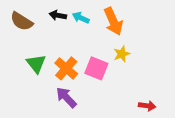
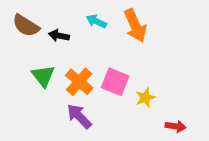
black arrow: (58, 15) -> (59, 36), moved
yellow star: (122, 54) -> (145, 98), moved

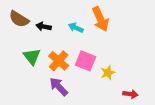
cyan arrow: (96, 21) -> (76, 28), moved

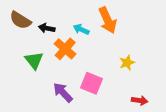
orange cross: (59, 61) -> (65, 49), moved
pink square: (85, 61) -> (91, 83), moved
yellow star: (108, 73) -> (127, 63), moved

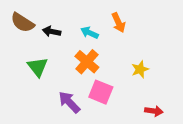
orange arrow: (108, 20) -> (119, 23), size x0.7
orange cross: (65, 49) -> (87, 62), moved

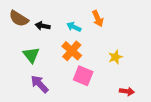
purple arrow: (69, 102) -> (40, 84), moved

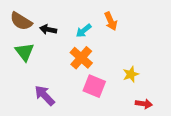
cyan arrow: (74, 27) -> (84, 31), turned -64
green triangle: (31, 55) -> (25, 52), moved
yellow star: (115, 57) -> (131, 74), moved

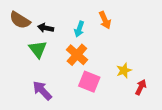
cyan arrow: (84, 31) -> (79, 29), turned -32
green triangle: (25, 52) -> (38, 49), moved
red arrow: (144, 104) -> (141, 87), moved, turned -72

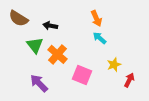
black arrow: (46, 28) -> (50, 26), moved
cyan arrow: (79, 29) -> (100, 38), moved, turned 112
orange cross: (77, 55) -> (57, 54), moved

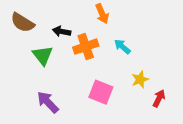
orange arrow: (96, 18) -> (102, 14), moved
orange cross: (57, 54) -> (86, 47), moved, turned 30

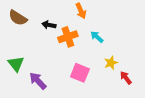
green triangle: (43, 55) -> (16, 64), moved
red arrow: (159, 98) -> (126, 78), turned -64

